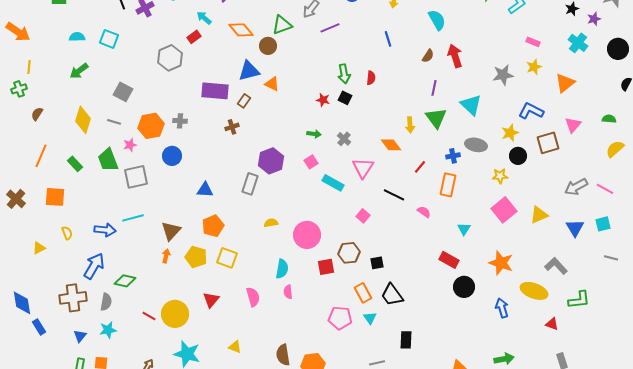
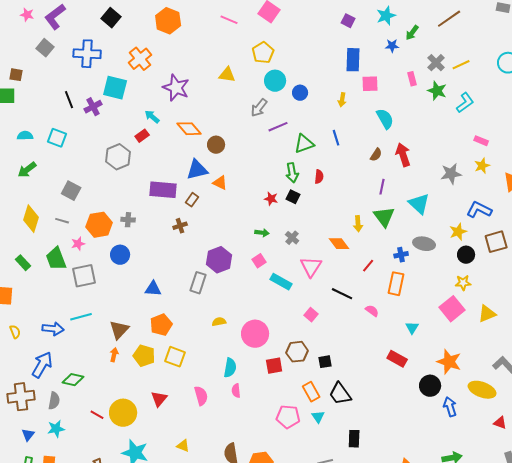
green triangle: (282, 25) -> (304, 144), moved
yellow star: (500, 176) -> (463, 283), moved
black circle: (464, 287) -> (430, 386), moved

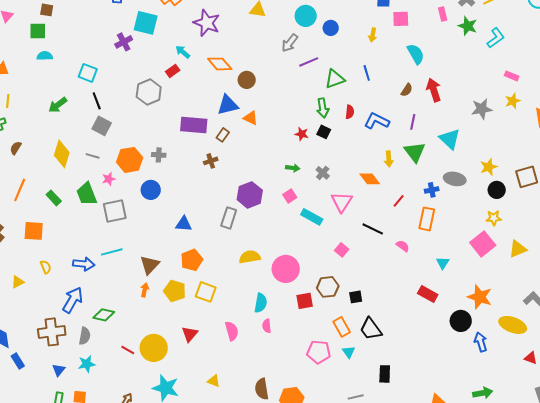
black line: (69, 100) -> (97, 101), moved
cyan semicircle: (25, 136) -> (45, 56), moved
blue L-shape: (479, 210) -> (377, 121), moved
yellow semicircle: (219, 322) -> (250, 257), size x1.5

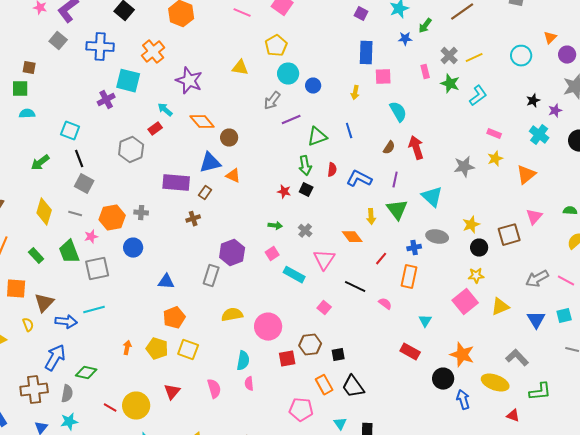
brown triangle: (150, 265) -> (44, 303), moved
cyan triangle: (349, 352) -> (340, 424), moved

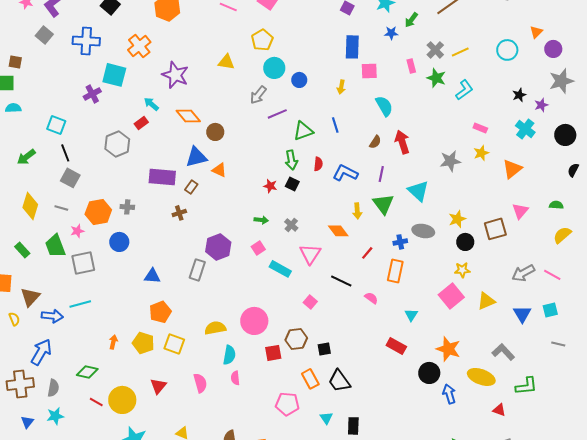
yellow semicircle: (232, 315) -> (215, 328), moved
green diamond: (86, 373) -> (87, 372), moved

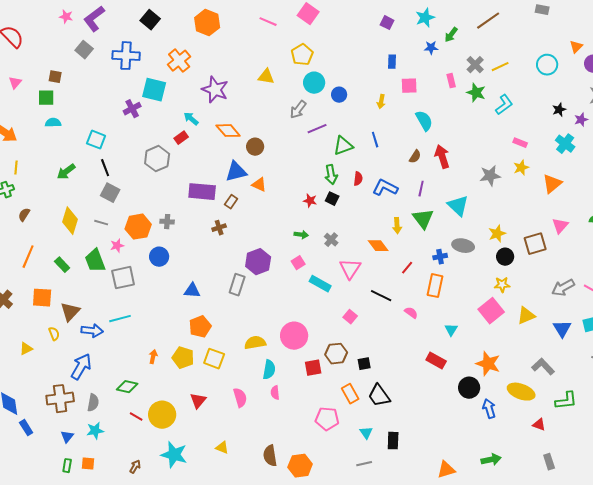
blue rectangle: (352, 47) -> (392, 62), size x0.6

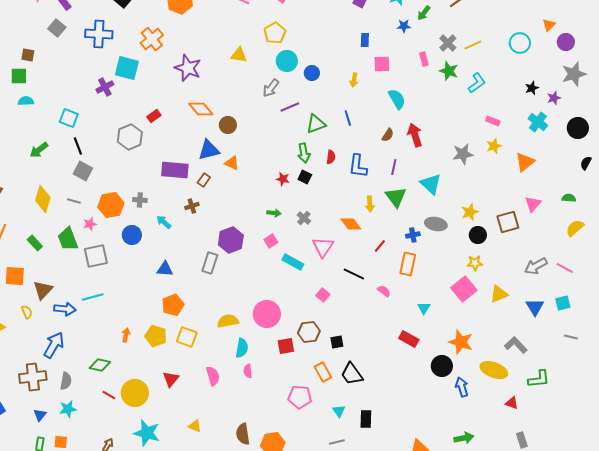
cyan arrow: (191, 119) -> (164, 222), moved
blue L-shape: (385, 188) -> (358, 166), turned -110

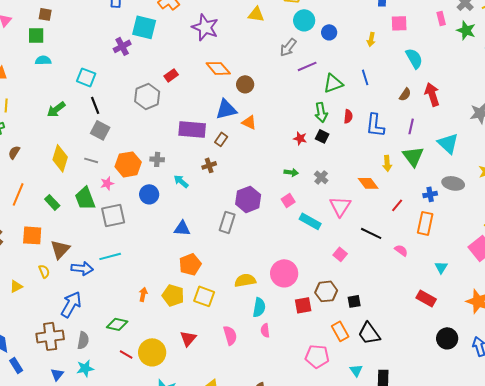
black circle: (442, 366) -> (447, 338), moved

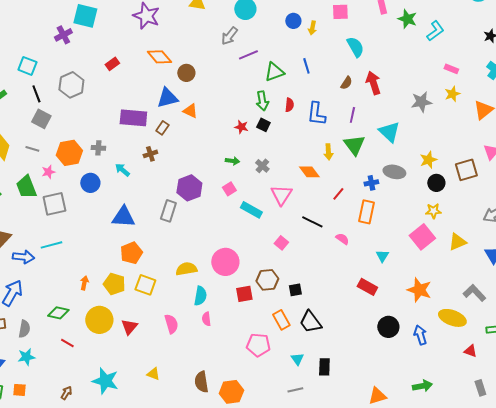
blue circle: (329, 32) -> (293, 21), moved
gray hexagon: (147, 96) -> (71, 85), moved
blue triangle: (182, 228) -> (123, 217), size x1.4
yellow circle: (152, 352) -> (99, 320), moved

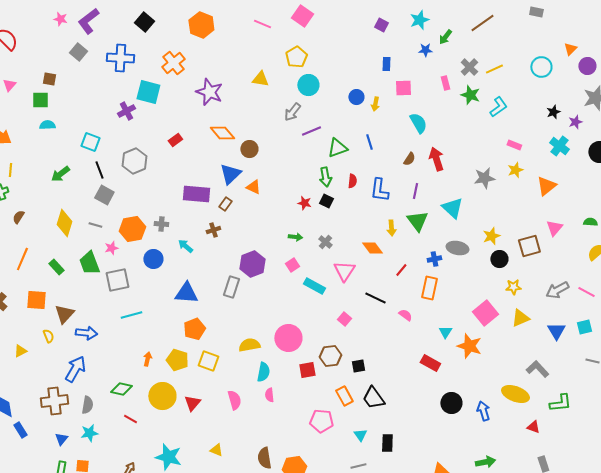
blue triangle: (167, 98) -> (230, 174), turned -30
yellow star: (433, 211) -> (513, 287), moved
cyan line: (51, 245) -> (131, 315), moved
orange star: (419, 290) -> (469, 346), moved

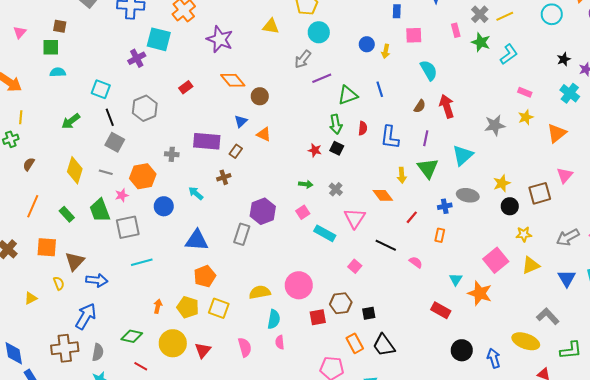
blue triangle: (230, 174) -> (241, 121), size x0.6
cyan triangle: (452, 208) -> (463, 155), turned 35
gray cross: (161, 224) -> (172, 154), moved
orange rectangle: (429, 288) -> (440, 235), size x0.6

